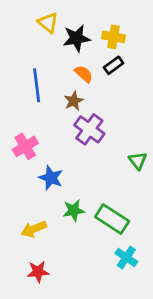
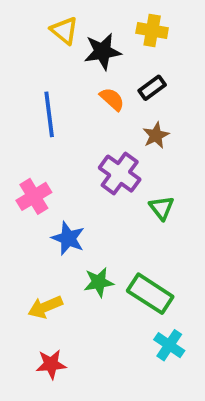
yellow cross: (114, 37) -> (152, 31), moved
brown star: (74, 101) -> (156, 135), moved
green triangle: (138, 161) -> (162, 208), moved

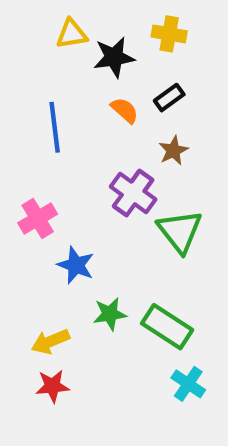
yellow triangle: (64, 31) -> (72, 34), turned -48
green triangle: (162, 208) -> (180, 231), size x1.6
red star: (51, 364) -> (52, 386), moved

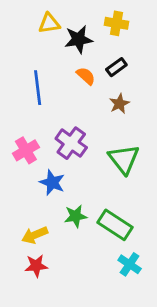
purple cross: (133, 193) -> (71, 143), moved

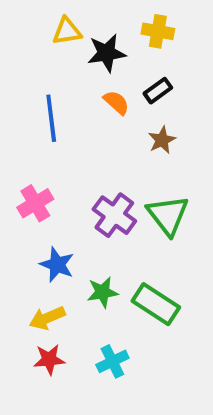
purple cross: (71, 143) -> (114, 215), moved
blue star: (52, 182) -> (57, 265), moved
cyan cross: (130, 264) -> (112, 361), moved, turned 30

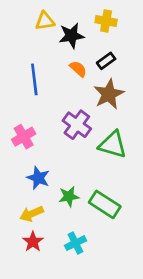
brown star: (162, 140) -> (109, 94), size x1.6
purple cross: (114, 215) -> (77, 125), moved
green triangle: (168, 215) -> (113, 145), turned -36
red star: (49, 359) -> (33, 242), turned -30

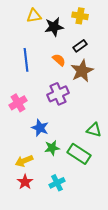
orange semicircle: (78, 69) -> (59, 60), moved
purple cross: (77, 125) -> (58, 94), turned 30
green triangle: (113, 145) -> (94, 130), moved, size x0.7
blue star: (38, 178) -> (40, 128), moved

